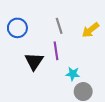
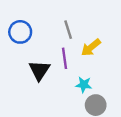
yellow arrow: (90, 30) -> (91, 48), moved

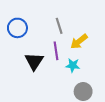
cyan star: (84, 85) -> (73, 65), moved

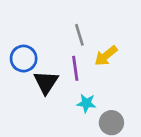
blue circle: (17, 28) -> (24, 59), moved
cyan star: (73, 65) -> (86, 103), moved

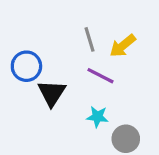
yellow arrow: (106, 56) -> (123, 46), moved
purple line: (75, 68) -> (101, 76), moved, turned -55

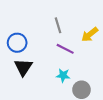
yellow arrow: (123, 46) -> (90, 35), moved
black triangle: (52, 93) -> (23, 67), moved

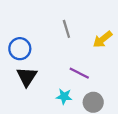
purple line: (65, 49) -> (79, 73), moved
cyan star: (63, 75) -> (64, 96), moved

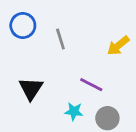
gray line: (66, 29) -> (60, 39), moved
blue circle: (20, 49) -> (23, 26), moved

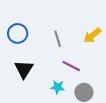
blue circle: (23, 26) -> (18, 33), moved
gray line: (60, 39) -> (58, 39), moved

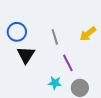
purple line: (71, 66) -> (68, 63), turned 36
black triangle: (24, 69) -> (26, 55), moved

